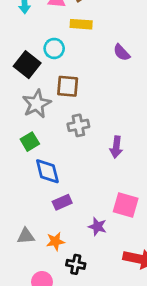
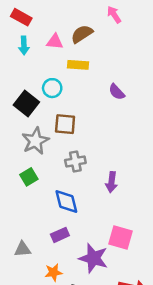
blue diamond: (47, 171) -> (66, 201), moved
purple star: (97, 227) -> (93, 258), size x1.6
gray triangle: (26, 236) -> (23, 249), moved

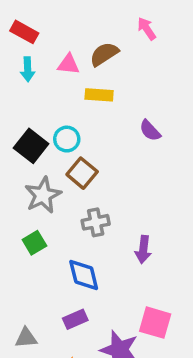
cyan circle: (52, 88) -> (67, 139), moved
brown square: (65, 124) -> (82, 173), turned 35

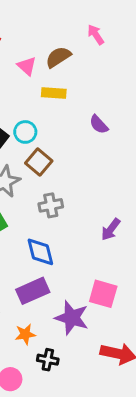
pink triangle: (68, 64) -> (27, 66), turned 36
purple arrow: (143, 250) -> (111, 229), moved, turned 30
purple rectangle: (75, 319) -> (33, 291), size x1.5

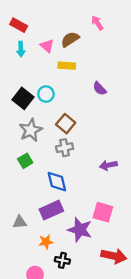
brown square: (39, 162) -> (66, 124), moved
purple arrow: (111, 229) -> (108, 165), turned 42

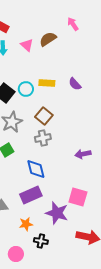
yellow rectangle: (67, 66) -> (47, 83), moved

